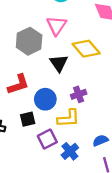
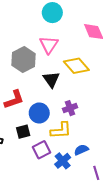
blue semicircle: (100, 140) -> (81, 150), moved

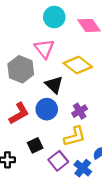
cyan circle: (52, 13) -> (54, 17), moved
blue circle: (39, 113) -> (47, 109), moved

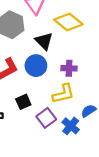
purple cross: (80, 111) -> (69, 68), turned 32

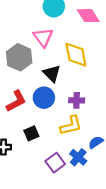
yellow diamond: (68, 22) -> (76, 55), turned 40
purple square: (46, 118) -> (55, 163), moved

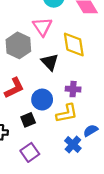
blue circle: (44, 98) -> (42, 100), moved
purple square: (55, 163) -> (30, 152), moved

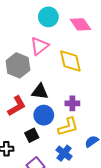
pink triangle: (42, 27) -> (39, 46), turned 30
black triangle: (50, 62) -> (40, 92), moved, turned -36
blue cross: (73, 145) -> (64, 153), moved

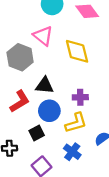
pink triangle: (39, 46) -> (43, 36), turned -42

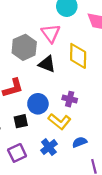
black triangle: (45, 85) -> (47, 64), moved
yellow L-shape: (76, 123) -> (59, 121), turned 40

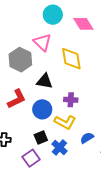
black triangle: (47, 64) -> (45, 81), moved
black square: (21, 121) -> (41, 138), moved

